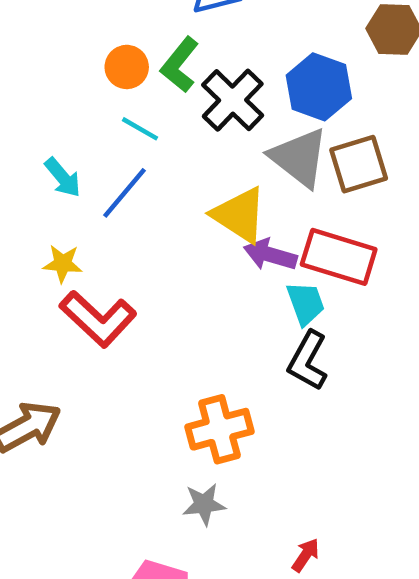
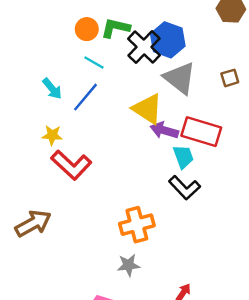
green L-shape: (180, 65) -> (115, 28), turned 64
blue hexagon: (319, 87) -> (168, 40), moved
brown square: (359, 164) -> (230, 78), moved, size x0.6
black L-shape: (308, 361) -> (184, 188), turned -72

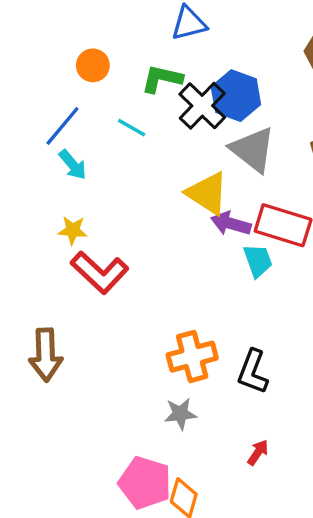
orange circle: (87, 29) -> (93, 65), moved
blue line: (86, 97) -> (63, 126), moved
black L-shape: (184, 188) -> (253, 372), moved, turned 64
brown arrow: (33, 223) -> (46, 355), turned 117

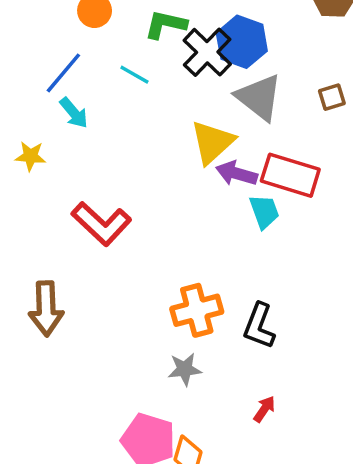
yellow triangle: (207, 193) -> (212, 142), turned 45
yellow star: (73, 230) -> (30, 156), moved

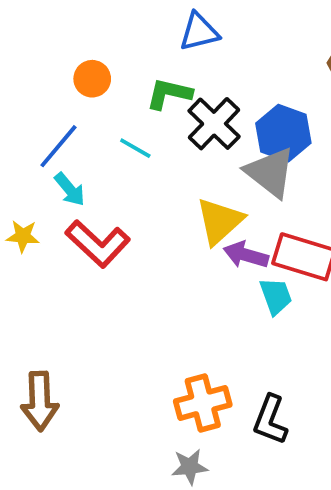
blue hexagon: (242, 42) -> (283, 133), moved
red L-shape: (101, 224) -> (98, 244), moved

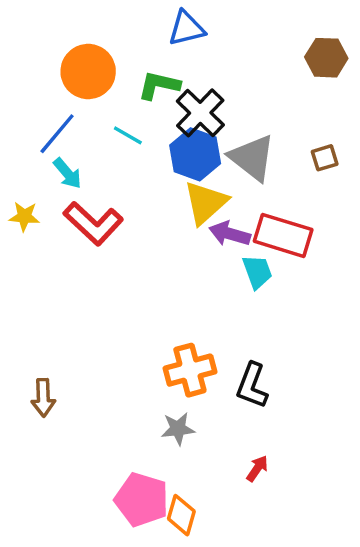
orange circle: (92, 79) -> (88, 72), size x1.6
blue hexagon: (283, 133) -> (195, 154), moved
brown arrow: (40, 401) -> (43, 398), moved, size x0.7

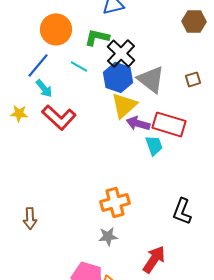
black L-shape: (252, 386) -> (182, 211), moved
red arrow: (257, 468) -> (154, 259), size x1.8

